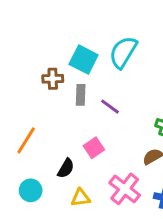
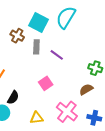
brown cross: (53, 79) -> (17, 36), turned 32
black semicircle: (66, 168) -> (13, 98), moved

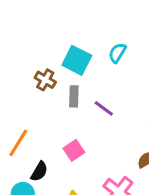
cyan semicircle: (66, 17) -> (117, 53), size x0.6
pink square: (46, 83) -> (74, 150), moved

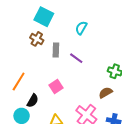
cyan semicircle: (117, 53) -> (81, 28), moved
cyan square: (77, 60) -> (44, 17), moved

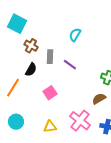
cyan square: (44, 17) -> (17, 24), moved
black semicircle: (33, 101) -> (31, 70), moved

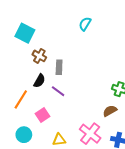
cyan semicircle: (75, 35) -> (85, 24), moved
purple line: (70, 65) -> (58, 91), moved
pink square: (50, 93) -> (42, 115), moved

